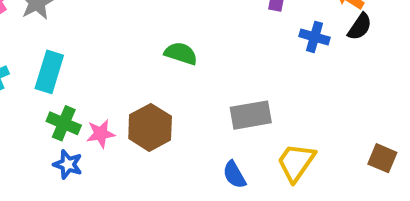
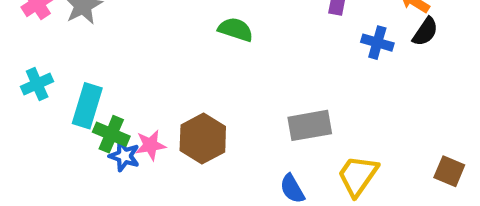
green semicircle: (181, 53) -> (236, 29), moved
cyan rectangle: (49, 72) -> (87, 106), moved
blue star: (68, 164) -> (124, 156), moved

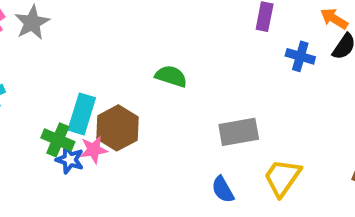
green semicircle: (236, 29) -> (171, 76), moved
cyan rectangle: (87, 106) -> (82, 114), moved
brown hexagon: (203, 139) -> (117, 128), moved

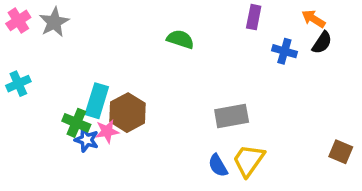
green semicircle: (171, 76) -> (180, 39), moved
yellow trapezoid: (282, 178) -> (249, 160), moved

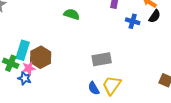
blue star: (87, 140) -> (25, 78), moved

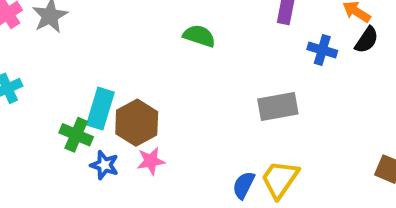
gray rectangle: (102, 59) -> (278, 107), moved
pink star: (29, 68) -> (151, 161), moved
blue semicircle: (94, 88) -> (244, 185), turned 56

